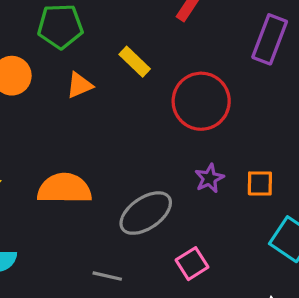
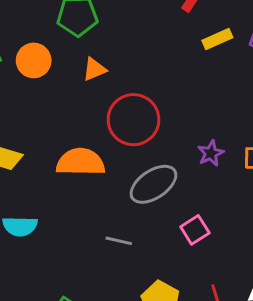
yellow rectangle: (135, 62) -> (217, 39), moved, turned -68
red circle: (201, 101) -> (133, 120), moved

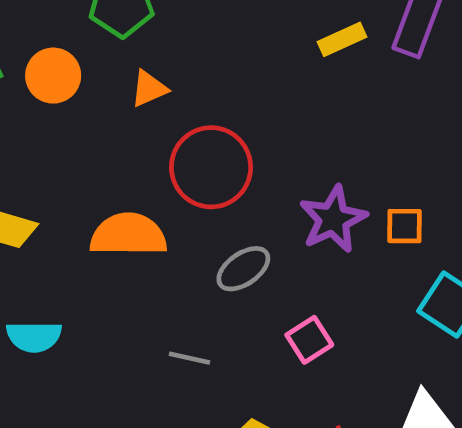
purple star: (211, 153) -> (333, 219), size x1.6
gray ellipse: (153, 184) -> (243, 269), size x0.7

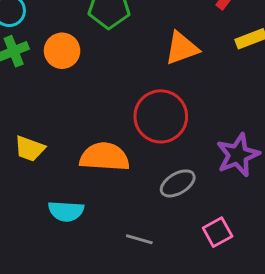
orange triangle: (149, 89) -> (182, 48), moved, size x1.4
cyan semicircle: (34, 337) -> (66, 211), moved

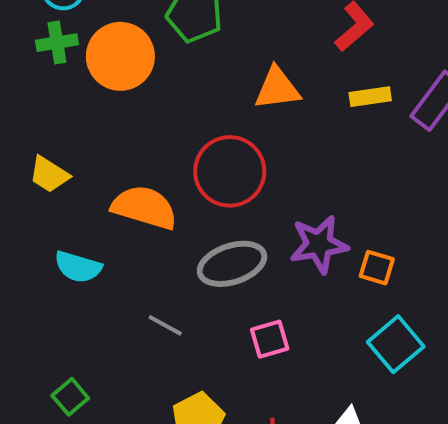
orange circle: (62, 51) -> (120, 56), size x1.4
gray ellipse: (178, 183) -> (232, 264), size x1.4

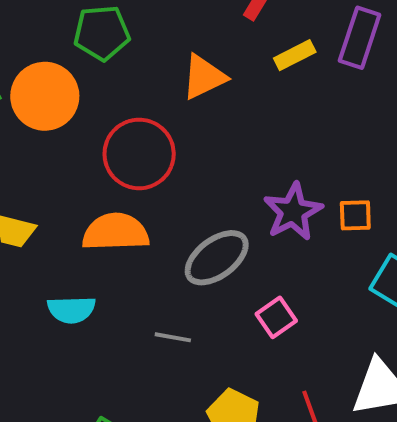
red circle: (230, 171) -> (139, 154), moved

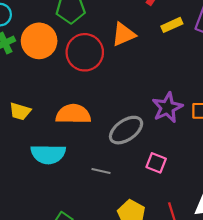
red circle: (139, 154) -> (85, 52), moved
cyan semicircle: (71, 310) -> (48, 154), size x1.4
pink square: (276, 317) -> (156, 163), turned -36

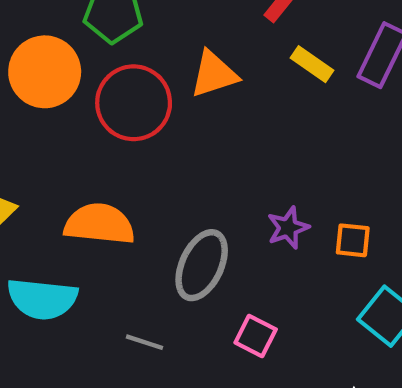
yellow rectangle: (172, 25) -> (312, 64), turned 54
purple star: (167, 108) -> (288, 228), size x0.7
gray ellipse: (126, 130) -> (202, 265), turned -36

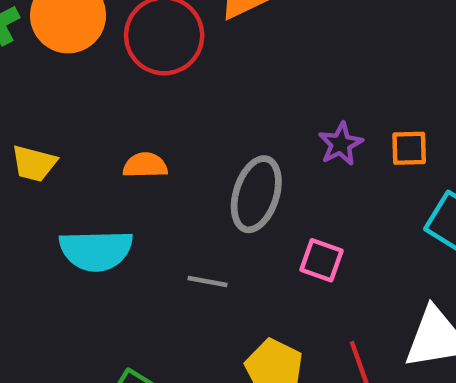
orange semicircle: (99, 224) -> (145, 165), size x0.6

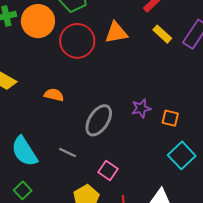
cyan semicircle: (96, 250) -> (24, 151), moved, turned 44
pink square: (322, 260) -> (108, 170), moved

